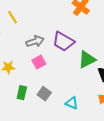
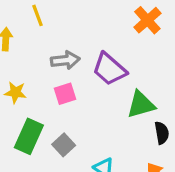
green rectangle: (22, 93) -> (29, 136), size x1.5

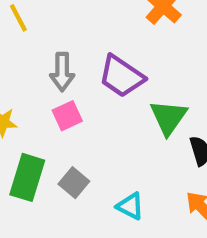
gray arrow: (65, 60) -> (62, 72), turned 104
green triangle: (141, 104) -> (168, 117), turned -32

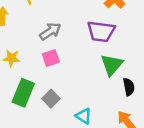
gray arrow: (62, 72) -> (50, 31), turned -130
purple trapezoid: (121, 76) -> (101, 31), moved, turned -32

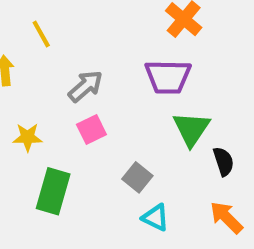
gray square: (51, 99) -> (137, 177), moved

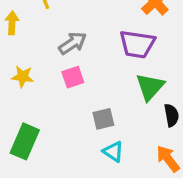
gray square: (137, 177) -> (103, 119), turned 30
green rectangle: (53, 191) -> (25, 141), moved

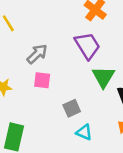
purple trapezoid: (137, 44) -> (87, 46), turned -120
pink square: (73, 77) -> (42, 80), turned 36

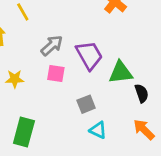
purple trapezoid: (87, 46) -> (89, 55), moved
green triangle: (103, 77) -> (121, 72), turned 50

